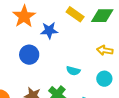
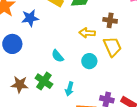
cyan semicircle: (73, 71) -> (58, 56), turned 40

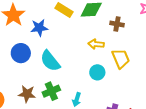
brown cross: (110, 20) -> (117, 24), moved
cyan semicircle: (58, 56) -> (50, 61), moved, size x1.6
green cross: (44, 81) -> (51, 91), turned 30

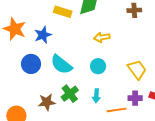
brown cross: (117, 24) -> (134, 10), moved
yellow trapezoid: (121, 59) -> (137, 70), moved
cyan circle: (97, 72) -> (98, 66), moved

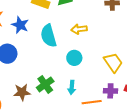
blue star: (43, 35) -> (20, 25), turned -30
cyan semicircle: (61, 65) -> (49, 36), moved, turned 35

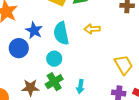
blue star: (20, 25) -> (34, 30), moved
cyan circle: (74, 58) -> (54, 59), moved

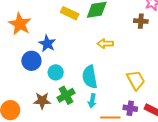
cyan semicircle: (61, 33) -> (90, 77), moved
cyan circle: (54, 59) -> (56, 72), moved

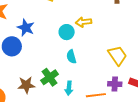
cyan circle: (56, 72) -> (67, 32), moved
cyan semicircle: (90, 77) -> (71, 57), size x0.6
cyan arrow: (92, 101) -> (69, 88), moved

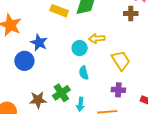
yellow trapezoid: (117, 55) -> (121, 60), moved
purple cross: (115, 84) -> (118, 90), moved

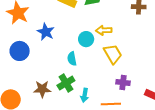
yellow trapezoid: (121, 60) -> (113, 54), moved
blue circle: (24, 61) -> (20, 51), moved
cyan semicircle: (84, 73) -> (72, 59), moved

